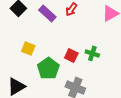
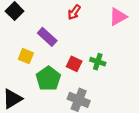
purple rectangle: (47, 13) -> (47, 37), moved

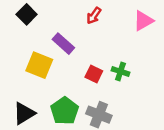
yellow square: (26, 56) -> (39, 65), size x1.5
green pentagon: (48, 78) -> (65, 111), moved

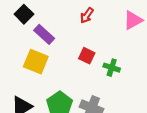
purple rectangle: (63, 44) -> (44, 34), moved
red square: (94, 74) -> (87, 56), moved

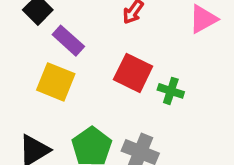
red square: (87, 56) -> (133, 73), size x1.5

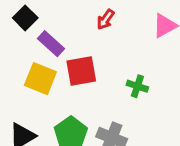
red square: (133, 73) -> (81, 71), moved, turned -36

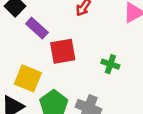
yellow square: (40, 79) -> (28, 78), moved

